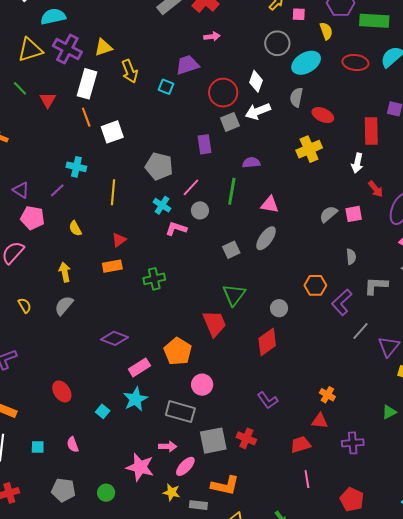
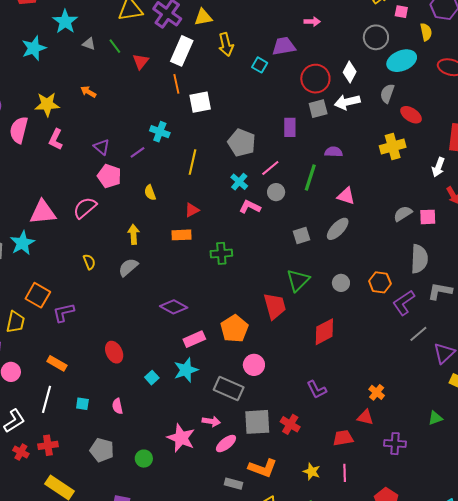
gray semicircle: (351, 257) -> (419, 259), size x1.8
gray circle: (279, 308) -> (341, 283), moved
yellow star: (172, 492) -> (312, 472), moved

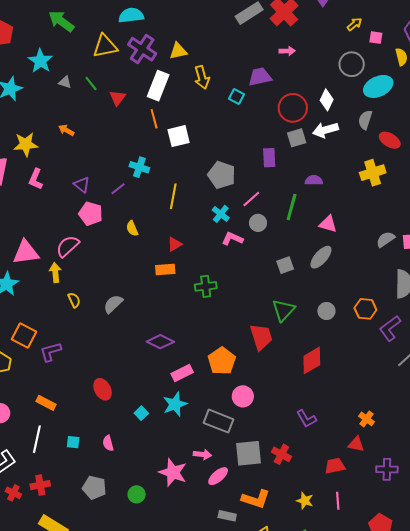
yellow arrow: (134, 234) -> (55, 273), moved

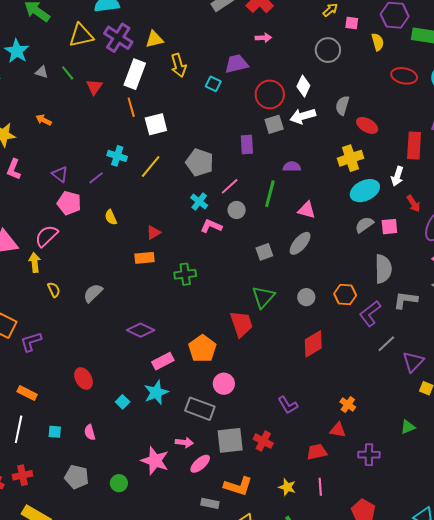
cyan ellipse: (378, 86) -> (365, 191), moved
yellow line: (173, 196) -> (151, 167), moved, turned 30
red diamond: (312, 360) -> (313, 344), moved

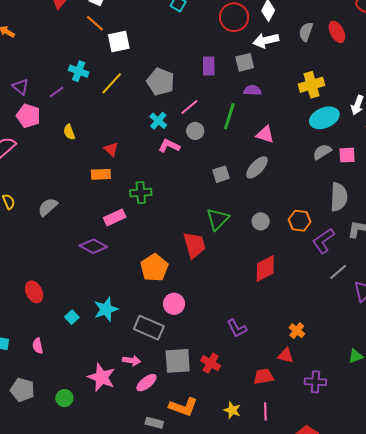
orange line: (131, 107) -> (95, 23), turned -36
gray square: (274, 124) -> (245, 62), moved
red ellipse: (367, 125) -> (337, 32), moved, turned 30
red triangle: (153, 232) -> (111, 149), turned -49
pink rectangle: (163, 361) -> (115, 217), moved

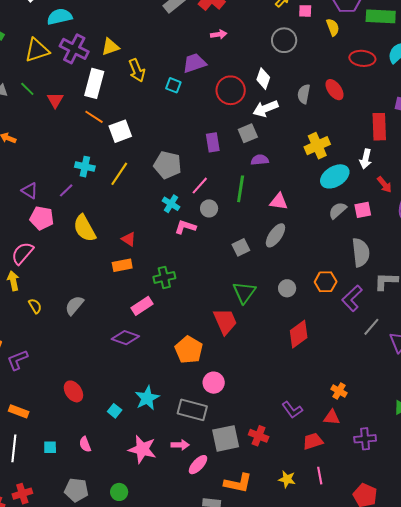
yellow semicircle: (69, 132) -> (85, 228), size x1.8
purple L-shape: (237, 328) -> (292, 410), moved
pink star: (101, 377) -> (142, 449), moved

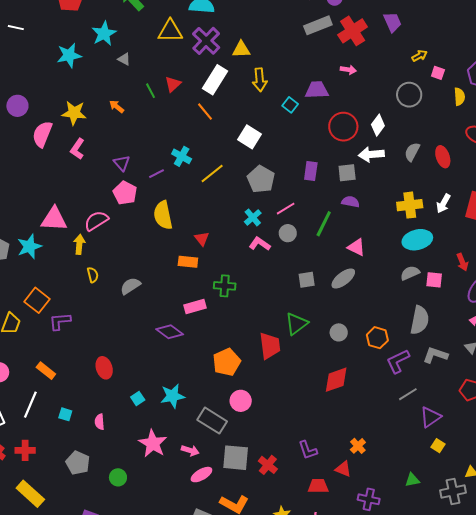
green line: (27, 89) -> (151, 91), moved
white square: (120, 131) -> (249, 137), moved, turned 35
white arrow: (366, 159) -> (443, 203), moved

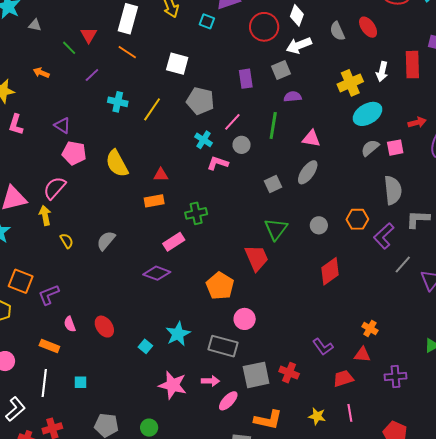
gray semicircle: (412, 152) -> (337, 31), turned -36
purple line: (157, 174) -> (92, 75), moved
red triangle: (202, 239) -> (161, 175), turned -35
red arrow: (462, 262) -> (417, 122), turned -66
pink semicircle: (100, 422) -> (70, 324), moved

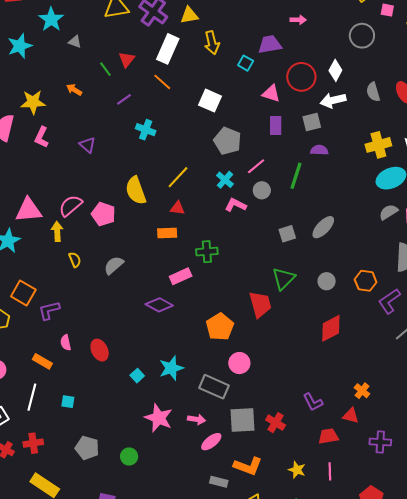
yellow line: (152, 109) -> (178, 177), moved
pink triangle: (311, 139) -> (271, 93), moved
pink pentagon: (74, 153) -> (103, 214), moved

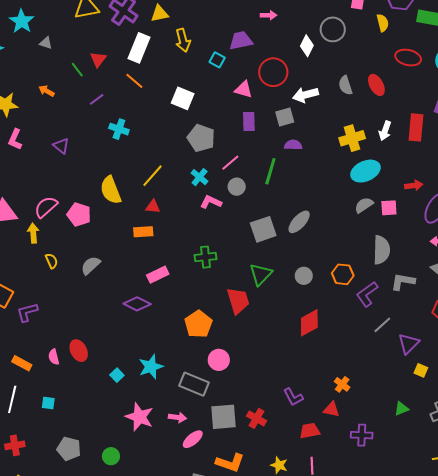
white diamond: (335, 70) -> (307, 46), moved
gray square: (287, 234) -> (263, 229), size x1.5
green cross: (207, 252) -> (206, 257), moved
pink semicircle: (66, 343) -> (54, 357), moved

